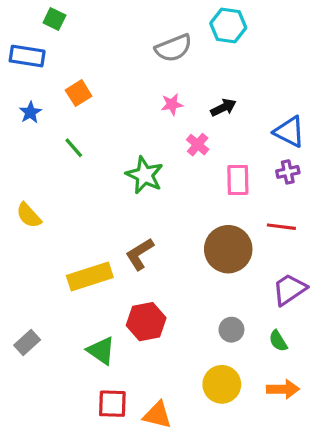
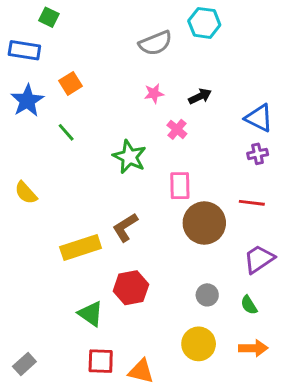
blue star: (30, 112) -> (27, 101), size x1.6
pink rectangle: (238, 180) -> (180, 186), moved
gray rectangle: (27, 343) -> (24, 364), moved

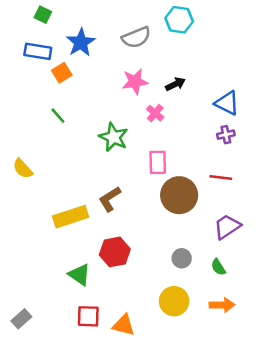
blue rectangle: (24, 50) -> (38, 51), moved
pink star: (154, 93) -> (135, 82), size x1.5
blue star: (27, 101) -> (81, 42), moved

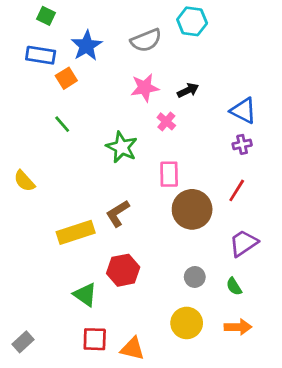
red line: (221, 177) -> (237, 190), turned -65

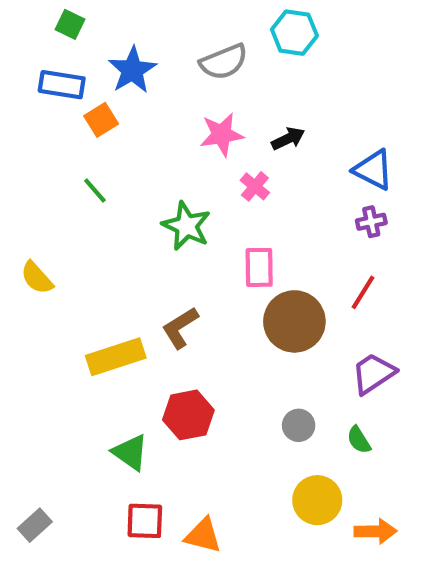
yellow circle: (187, 323) -> (317, 500), moved
orange arrow: (238, 327) -> (375, 531), moved

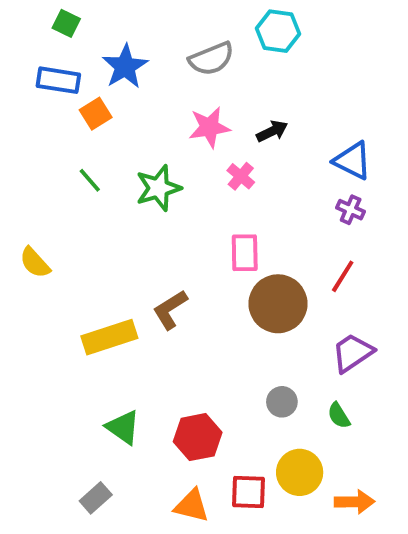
purple cross: (371, 222) -> (351, 210), turned 36
green star: (186, 226) -> (158, 188), moved, turned 30
red hexagon: (188, 415) -> (198, 437), moved
red square: (145, 521) -> (249, 492), moved
gray rectangle: (35, 525) -> (96, 498), moved

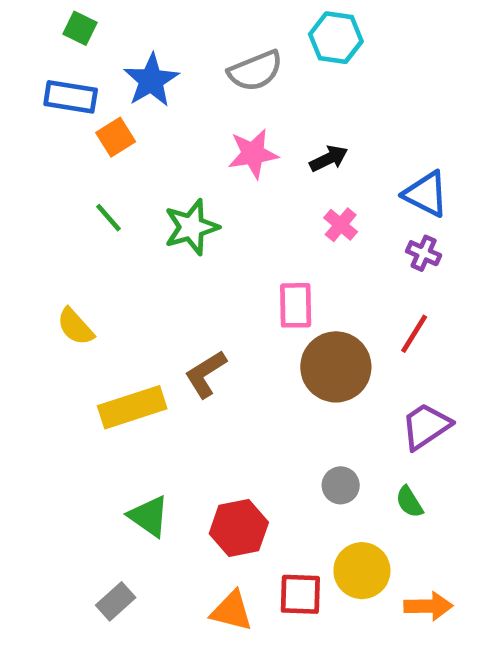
pink cross: (241, 176) -> (341, 225), moved
yellow semicircle: (35, 263) -> (75, 327), moved

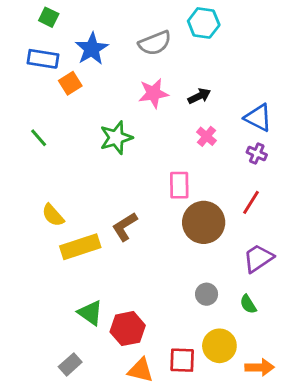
green line: (108, 218) -> (39, 138), moved
yellow semicircle: (75, 327) -> (53, 215), moved
red hexagon: (239, 528) -> (128, 329), moved

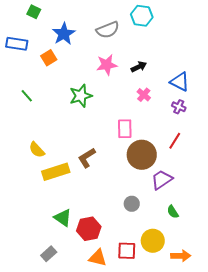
blue rectangle: (43, 59) -> (17, 44), moved
purple trapezoid: (258, 258) -> (162, 180), moved
gray circle: (207, 294) -> (132, 204), moved

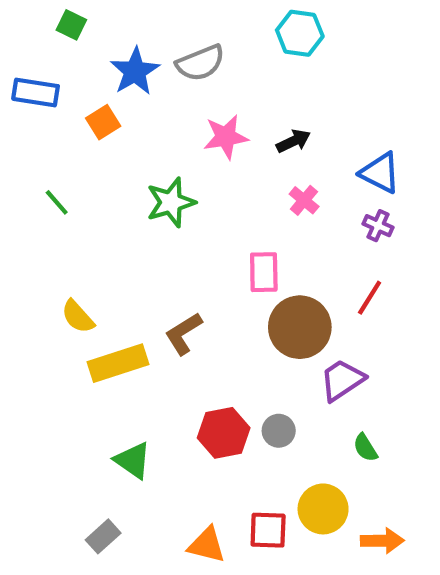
gray semicircle: (108, 30) -> (200, 63), moved
red hexagon: (89, 229) -> (224, 433), moved

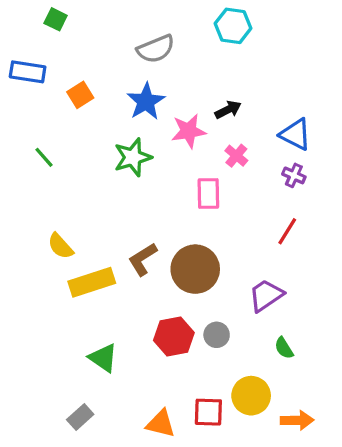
blue star: (135, 71) -> (146, 101), moved
pink star: (226, 137) -> (189, 131), moved
pink rectangle: (264, 272) -> (208, 194), moved
brown circle: (300, 327) -> (195, 269), moved

